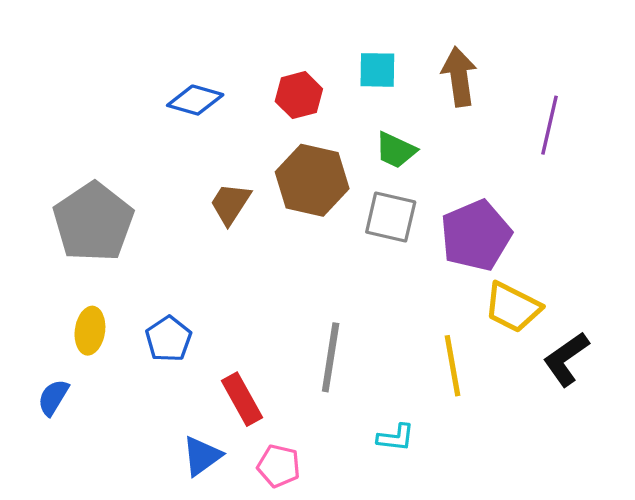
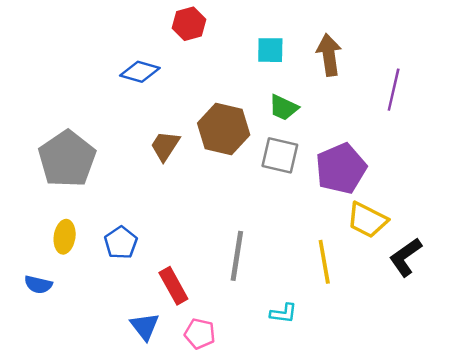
red hexagon: (299, 95) -> (189, 24), moved
blue semicircle: (53, 397) -> (38, 285), turned -108
blue triangle: (202, 456) -> (145, 326), turned -32

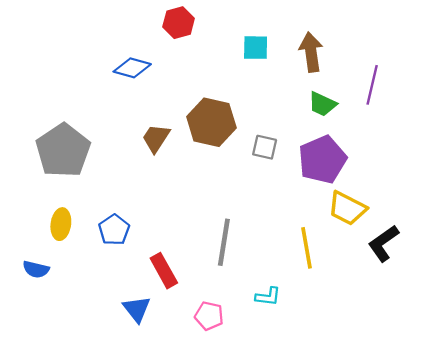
green trapezoid: (283, 108) -> (322, 104), moved
gray square: (280, 155) -> (265, 147), size x0.7
pink pentagon: (200, 334) -> (209, 316), moved

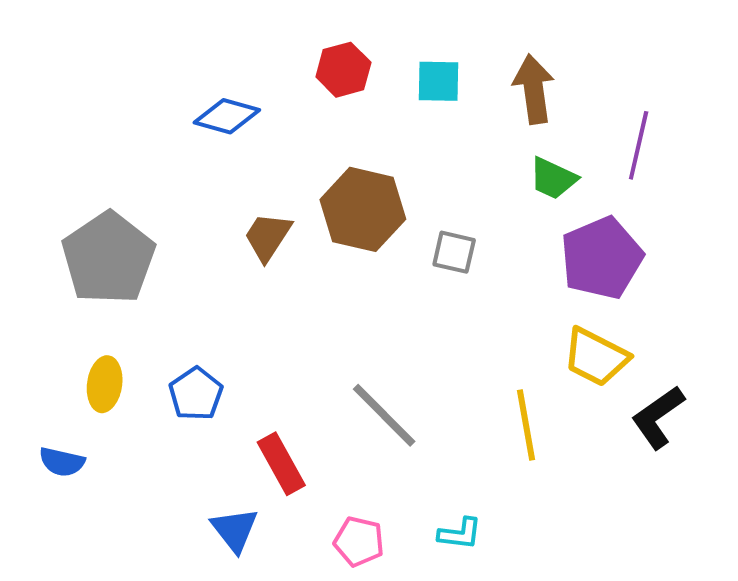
red hexagon: (179, 23) -> (343, 70), moved
purple pentagon: (322, 160) -> (602, 258), moved
gray line: (224, 242) -> (384, 415), turned -54
cyan L-shape: (268, 297) -> (460, 534), moved

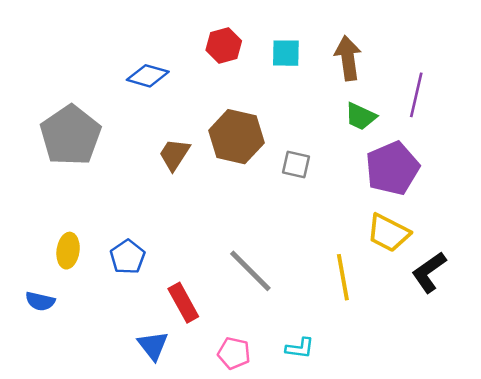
gray pentagon: (108, 258) -> (71, 135), moved

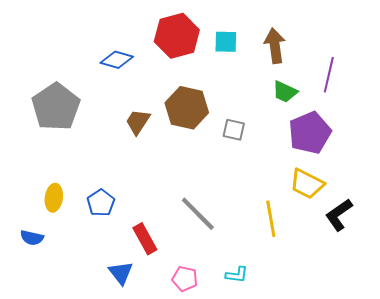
red hexagon: (224, 45) -> (177, 36), size x1.6

